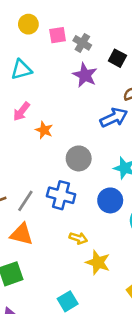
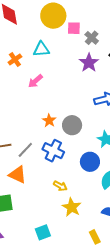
yellow circle: (28, 24) -> (53, 16), size x1.6
orange star: (44, 130) -> (49, 121), moved

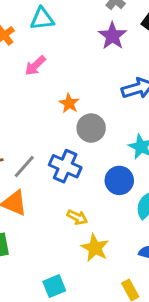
orange star: (49, 121) -> (69, 103), moved

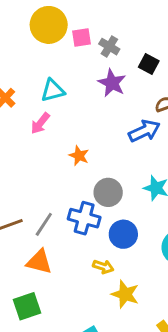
cyan triangle: (42, 19) -> (53, 91), moved
gray circle: (91, 128) -> (108, 192), moved
blue circle: (119, 180) -> (123, 234), moved

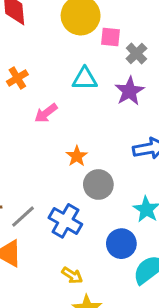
cyan triangle: (53, 91) -> (85, 79), moved
gray circle: (108, 192) -> (98, 184), moved
blue circle: (123, 234) -> (121, 244), moved

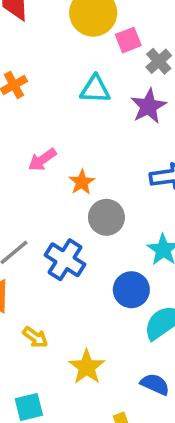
pink square: (111, 37) -> (128, 40), turned -30
pink arrow: (46, 113) -> (42, 160), moved
yellow arrow: (72, 275) -> (35, 337), moved

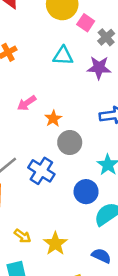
pink square: (128, 40) -> (86, 23), turned -35
purple star: (149, 106) -> (99, 68), turned 30
yellow arrow: (35, 337) -> (22, 236), moved

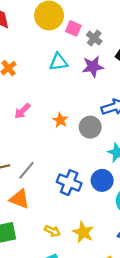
pink arrow: (27, 103) -> (22, 111), moved
gray circle: (70, 142) -> (90, 127), moved
blue cross: (41, 171) -> (69, 183), moved

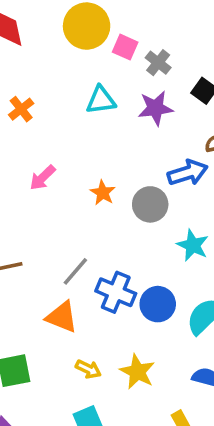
gray line: (27, 170) -> (75, 271), moved
blue circle: (102, 180) -> (158, 304), moved
orange triangle: (19, 199) -> (62, 317), moved

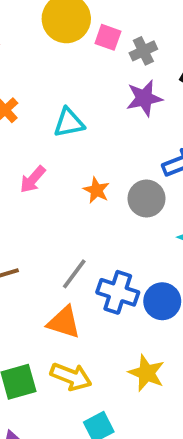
gray cross: (158, 63) -> (143, 51), turned 30
cyan triangle: (101, 100) -> (69, 123), moved
yellow arrow: (88, 369) -> (71, 377), moved, size x1.5

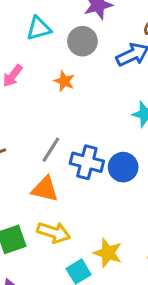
gray circle: (146, 199) -> (82, 41), moved
yellow star: (147, 373) -> (108, 253), moved

